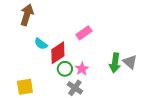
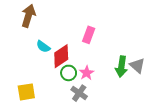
pink rectangle: (84, 33) -> (89, 35), turned -35

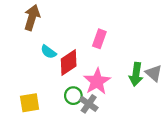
green circle: (69, 73) -> (73, 96), moved
pink star: (87, 73) -> (97, 81), size x1.6

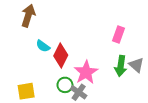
pink rectangle: (99, 39) -> (119, 34), moved
red diamond: (69, 62) -> (61, 55), turned -30

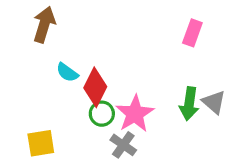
pink rectangle: (119, 34) -> (192, 33), moved
green circle: (65, 85) -> (102, 114), moved

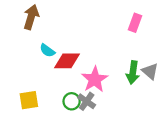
red diamond: (95, 87) -> (67, 61), turned 64
green circle: (102, 114) -> (72, 101), moved

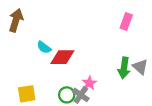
brown arrow: (31, 17) -> (16, 20), moved
pink star: (95, 79) -> (89, 83), moved, size x0.6

